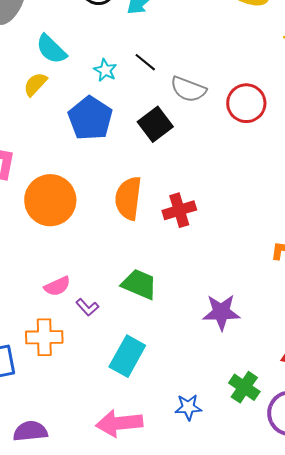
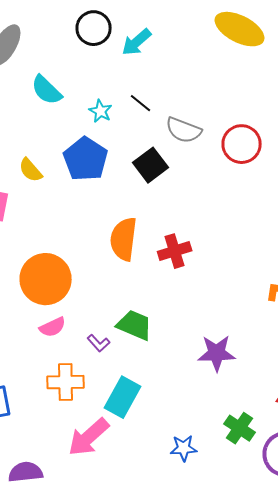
yellow semicircle: (35, 84) -> (31, 170), moved, turned -84
orange circle: (50, 200) -> (46, 279), moved
purple L-shape: (87, 307) -> (99, 343), moved
orange cross: (44, 337) -> (66, 382), moved
pink arrow: (119, 423) -> (89, 437), moved, turned -36

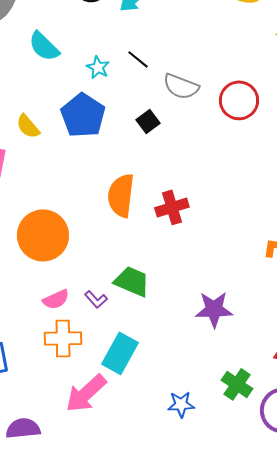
black square: (151, 165) -> (148, 121), size x0.7
pink semicircle: (53, 327) -> (56, 299), moved

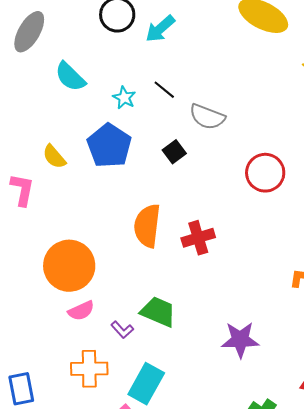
red circle: (239, 100) -> (265, 173), moved
pink semicircle: (56, 299) -> (81, 311), moved

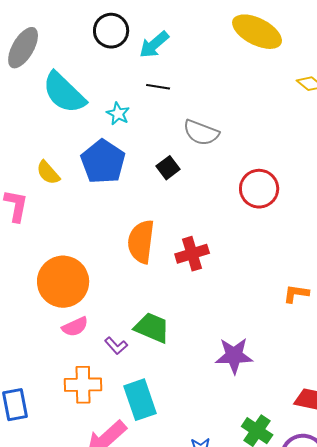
cyan semicircle: (70, 77) -> (64, 93), size x1.4
black line: (164, 90) -> (158, 87), moved, turned -30
cyan rectangle: (146, 384) -> (140, 400), turned -48

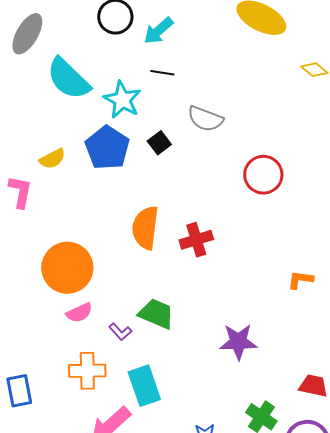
cyan star: (118, 114) -> (122, 100), size x1.6
black square: (168, 168) -> (159, 143), moved
yellow semicircle: (48, 173) -> (52, 159), turned -76

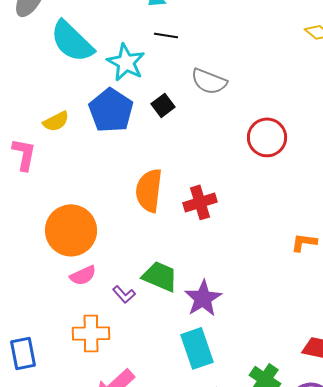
purple star: (238, 342) -> (203, 298), moved, turned -30
cyan rectangle: (144, 386) -> (197, 348), moved

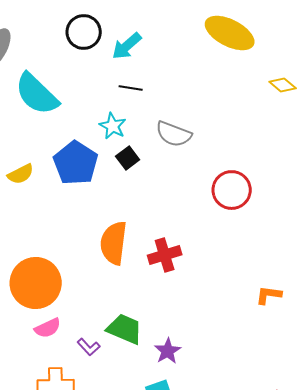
cyan star: (126, 62) -> (113, 126), moved, size x0.7
purple star: (203, 298) -> (168, 351), size x0.7

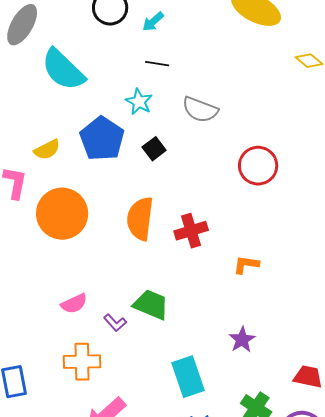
cyan arrow: (127, 46) -> (153, 22), size x0.7
black square: (128, 158) -> (154, 149), moved
orange circle: (36, 283) -> (62, 214), moved
orange L-shape: (269, 295) -> (246, 265), moved
purple star: (168, 351) -> (242, 340), moved

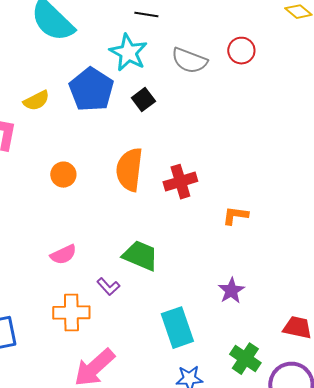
cyan star: (139, 102) -> (128, 53), size x1.4
red circle: (258, 166) -> (241, 51), moved, size x0.7
orange circle: (62, 214) -> (63, 175), moved, size x0.5
purple L-shape: (115, 323) -> (108, 287), moved

